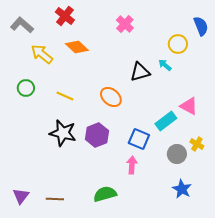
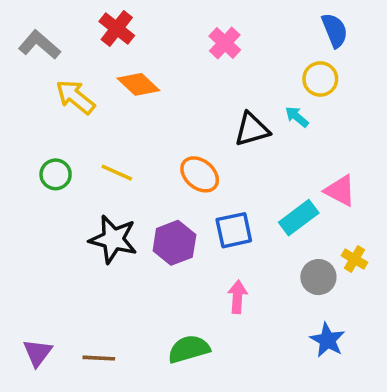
blue semicircle: (201, 26) -> (335, 30), moved
green circle: (26, 88) -> (56, 174), moved
blue square: (139, 139) -> (234, 230), moved, turned -35

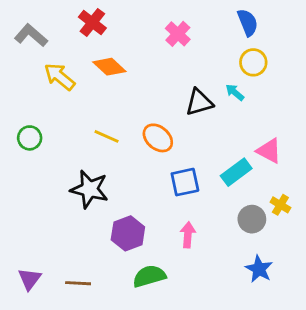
blue semicircle: (335, 30) -> (248, 22), moved
yellow line: (117, 173) -> (107, 136), moved
green circle: (56, 174) -> (30, 138), moved
purple hexagon: (174, 243) -> (128, 233), moved

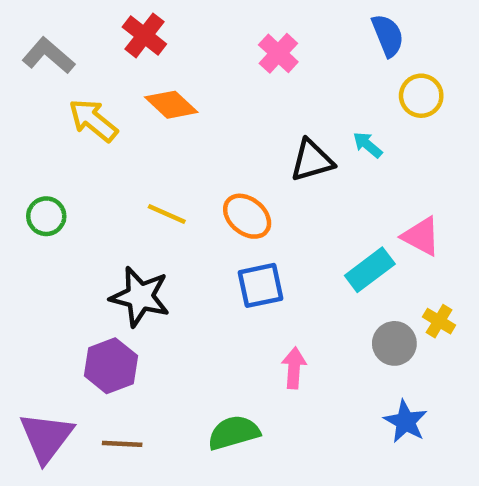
yellow circle: (253, 62) -> (421, 96), moved
blue square: (185, 182) -> (260, 285), moved
purple hexagon: (128, 233) -> (111, 366), moved
purple triangle: (30, 279) -> (46, 437), size x1.5

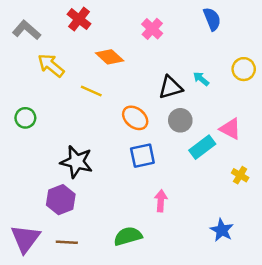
yellow circle: (421, 96) -> (244, 69), moved
orange diamond: (171, 105) -> (110, 57), moved
yellow line: (167, 214) -> (91, 91), moved
gray circle: (394, 343) -> (180, 120), moved

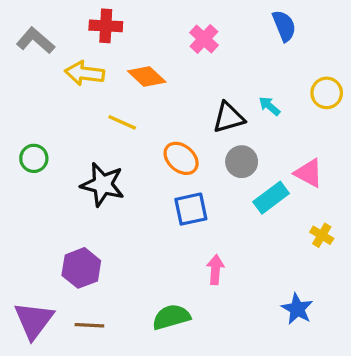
red cross: (79, 19) -> (106, 26), turned -35
yellow arrow: (51, 65) -> (85, 73), moved, turned -32
black star: (77, 162) -> (103, 185), moved

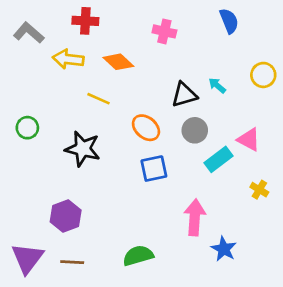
pink cross: (204, 39) -> (164, 31), turned -30
pink arrow: (215, 270) -> (195, 217), moved, size x1.5
blue star: (297, 309) -> (224, 249), moved

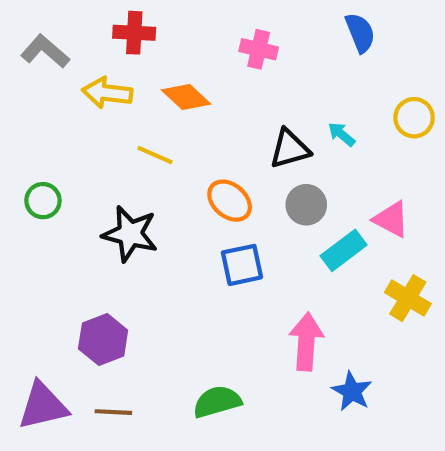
yellow cross: (259, 190) -> (408, 298), size x1.5
purple triangle: (27, 258) -> (43, 406), turned 40

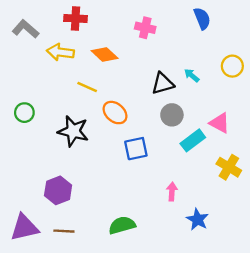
orange ellipse: (230, 201) -> (115, 113), moved
pink arrow: (306, 342) -> (172, 192), size x0.6

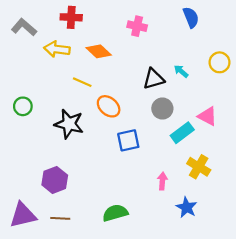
yellow cross: (229, 167) -> (199, 167), moved

